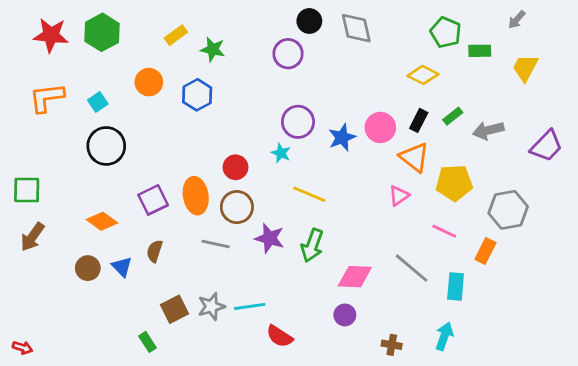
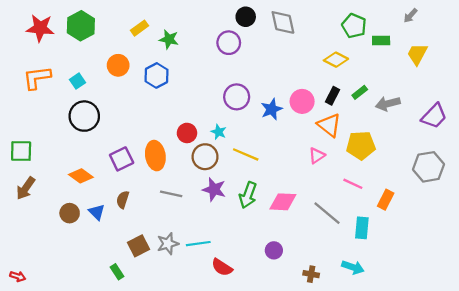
cyan star: (281, 153) -> (219, 132), moved
brown circle: (237, 207) -> (205, 157), moved
gray hexagon: (508, 210) -> (428, 167), moved
pink diamond: (355, 277) -> (283, 202), moved
cyan arrow: (444, 336) -> (353, 267), turned 90

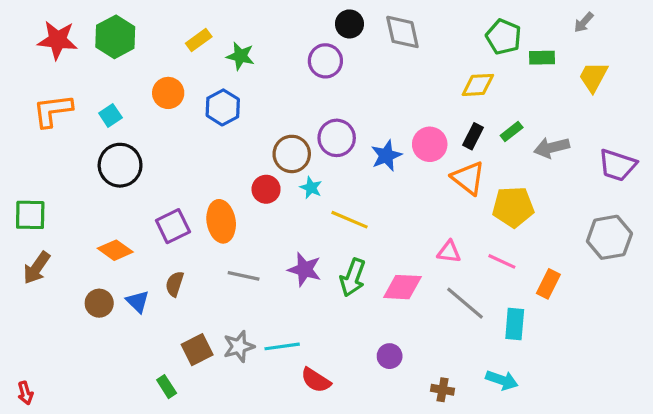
yellow diamond: (336, 60) -> (478, 85), turned -30
purple trapezoid: (434, 116) -> (617, 165), turned 64
pink triangle: (317, 156) -> (449, 252), moved, turned 42
brown circle: (205, 157) -> (292, 154), moved
red arrow: (18, 276) -> (25, 393), turned 56

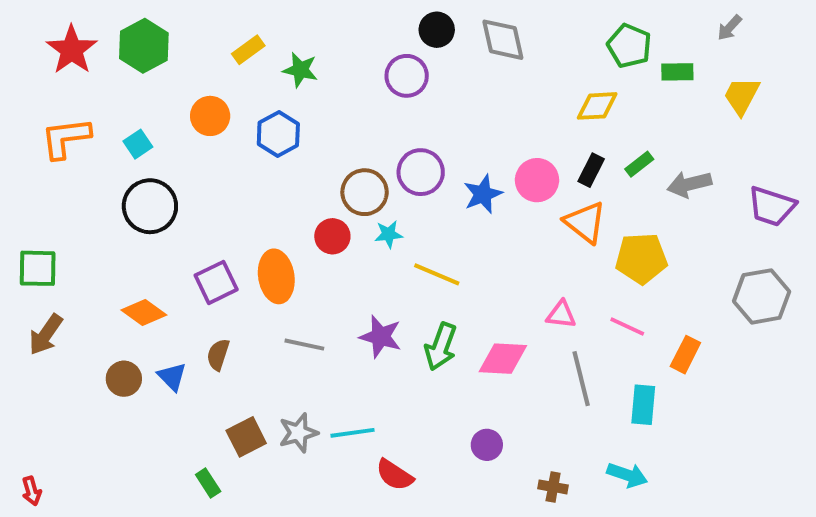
red star: (57, 40) -> (72, 50), turned 30
cyan star: (311, 188) -> (389, 234), turned -30
gray line: (465, 303) -> (581, 379), turned 36

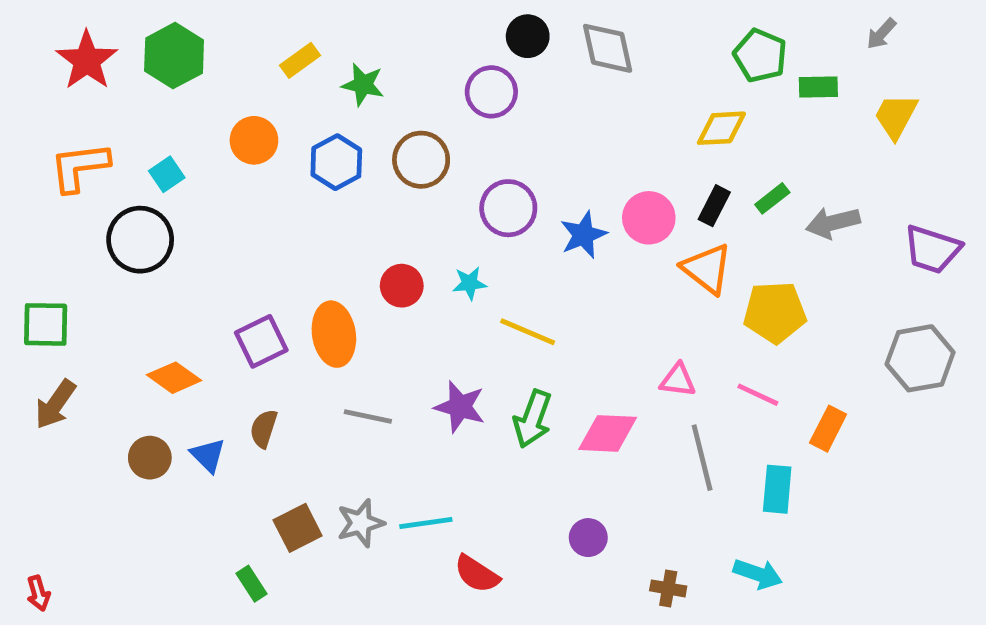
brown circle: (365, 192) -> (421, 160), moved
black circle: (150, 206) -> (140, 240), moved

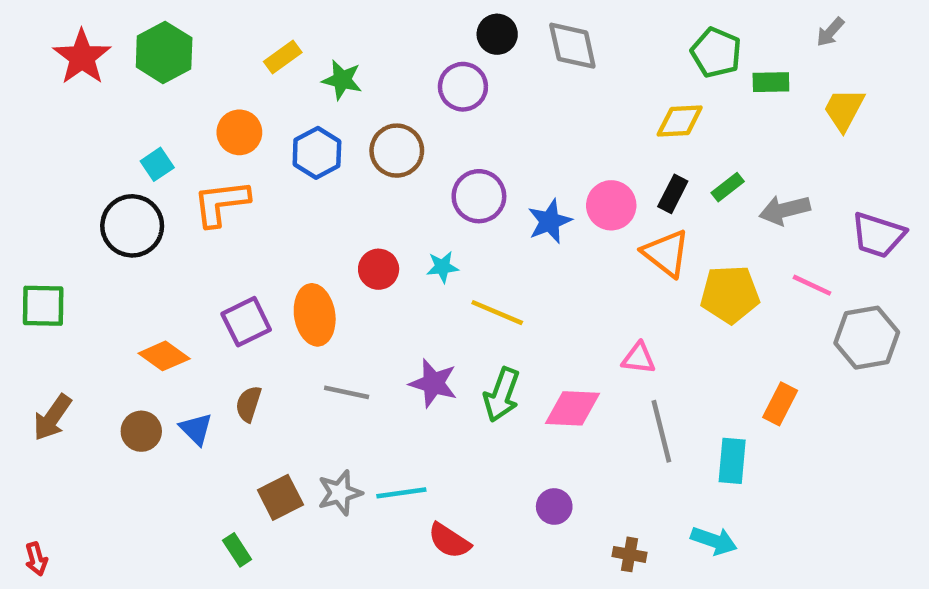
orange L-shape: (80, 167) -> (221, 203), moved
pink line: (758, 395) -> (812, 285), moved
brown arrow: (55, 404) -> (52, 418), moved

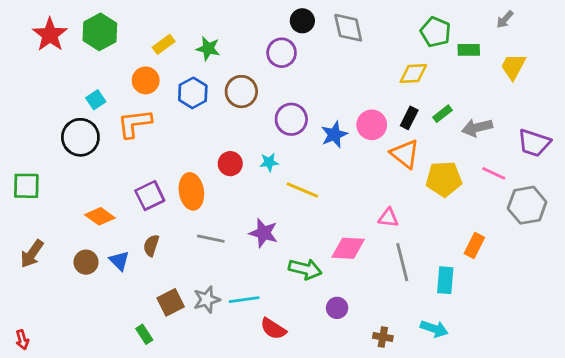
yellow rectangle: (283, 57) -> (164, 44), moved
green arrow: (502, 395) -> (305, 269), moved, turned -96

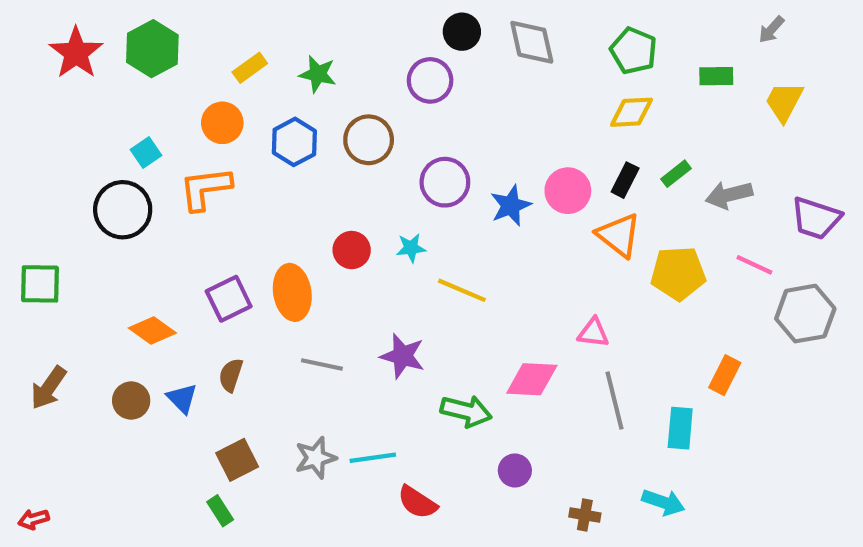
green pentagon: (436, 32) -> (634, 51), moved
brown square: (171, 302) -> (237, 460), moved
red arrow: (22, 340) -> (34, 519), turned 90

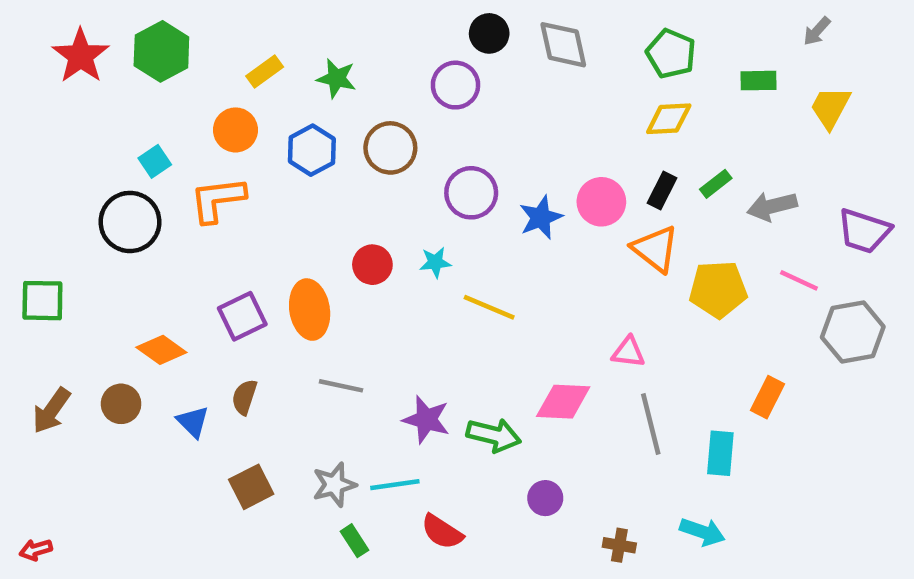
purple star: (402, 356) -> (426, 420), moved
brown circle: (131, 401) -> (121, 404), moved
green rectangle: (220, 511) -> (354, 541), moved

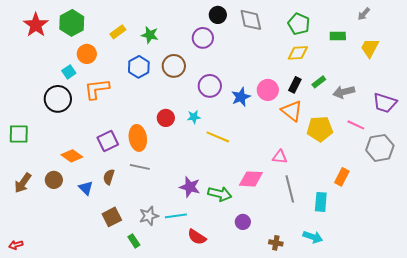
orange circle: (235, 130) -> (87, 54), moved
gray line: (341, 386) -> (140, 167), moved
green rectangle: (354, 541) -> (134, 241), moved

